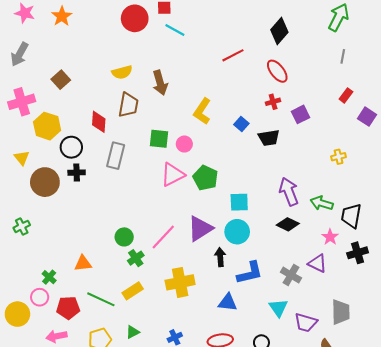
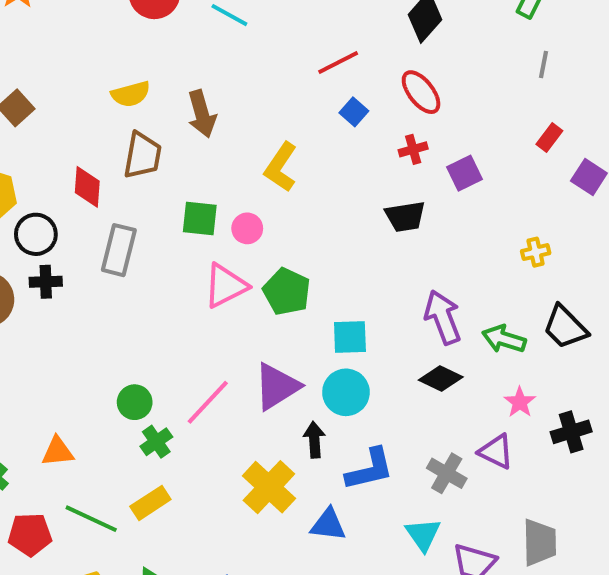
blue square: (241, 124) -> (354, 112), moved
black trapezoid: (351, 216) -> (565, 327), moved, turned -55
yellow cross: (180, 282) -> (269, 487), moved, turned -36

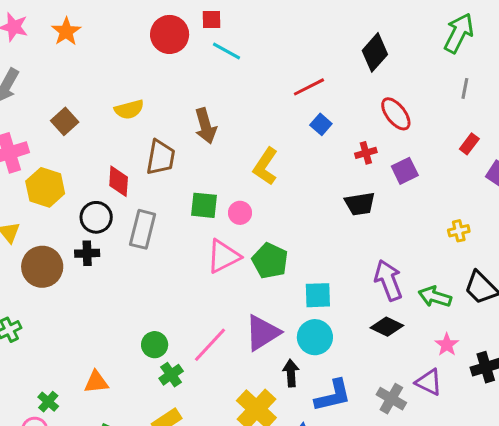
red ellipse: (421, 92) -> (396, 114), moved
yellow semicircle: (131, 94) -> (129, 109), moved
black circle: (36, 234) -> (96, 217), moved

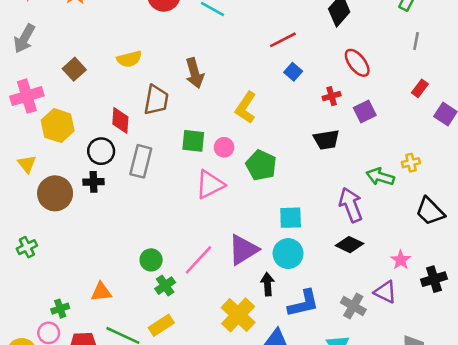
green pentagon: (270, 261) -> (261, 165), moved
green arrow: (435, 297) -> (380, 177), moved
green cross: (48, 402) -> (60, 309), turned 30

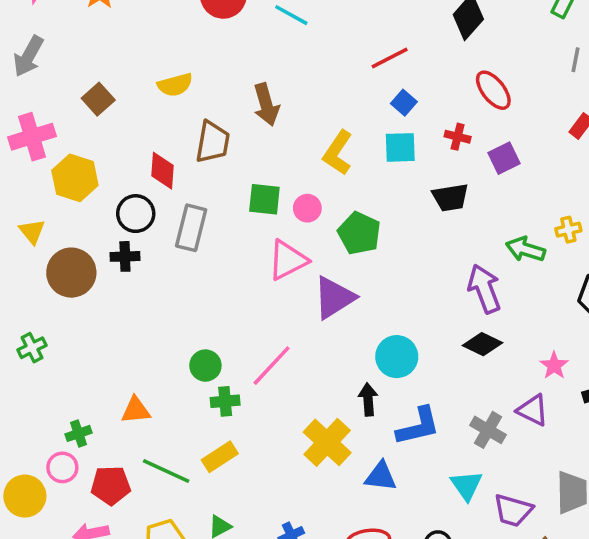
red cross: (332, 96) -> (458, 137), turned 30
cyan square: (291, 218) -> (400, 147), moved
purple triangle: (243, 250) -> (334, 298), moved
green cross: (165, 286) -> (225, 401), turned 30

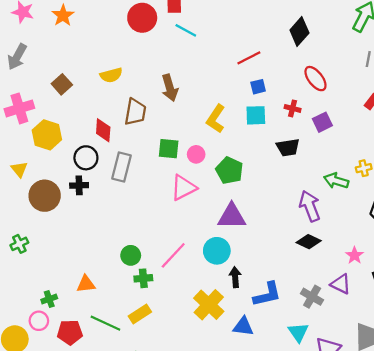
blue square: (404, 103) -> (258, 87), turned 35
purple triangle: (334, 298) -> (232, 216), moved, turned 32
cyan circle: (397, 357) -> (217, 251), moved

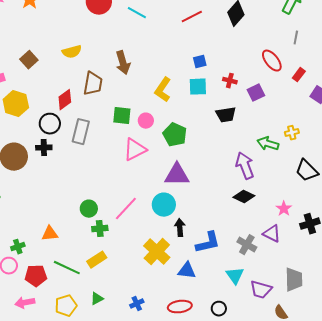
red line: (249, 58) -> (192, 17), moved
red ellipse: (315, 79) -> (272, 61), moved
red diamond: (103, 130) -> (65, 100), turned 50

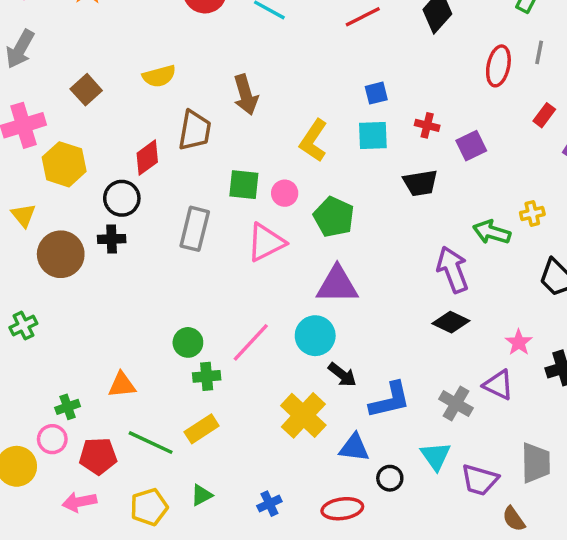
red ellipse: (272, 61) -> (498, 66), moved, turned 50
gray rectangle: (81, 132) -> (195, 229), moved
black arrow: (180, 228) -> (342, 375), turned 132
black circle: (219, 309) -> (390, 478), moved

